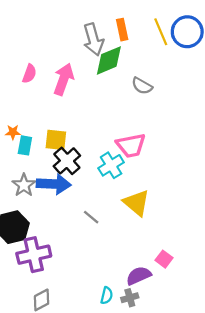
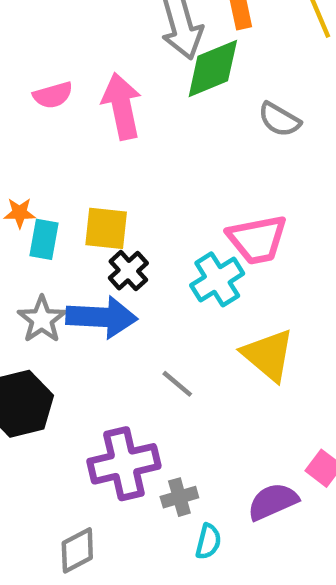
pink semicircle: (29, 74) -> (53, 95), turned 54
pink arrow: (64, 79) -> (122, 106), turned -32
black cross: (67, 161) -> (128, 271), size x0.7
purple cross: (34, 255) -> (124, 464), moved
gray cross: (130, 298) -> (179, 497), moved

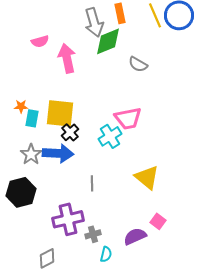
pink semicircle: (53, 95) -> (40, 41), moved
yellow square: (106, 228) -> (60, 113), size x1.4
yellow triangle: (268, 355) -> (147, 177), moved
gray line: (177, 384) -> (92, 183), turned 49

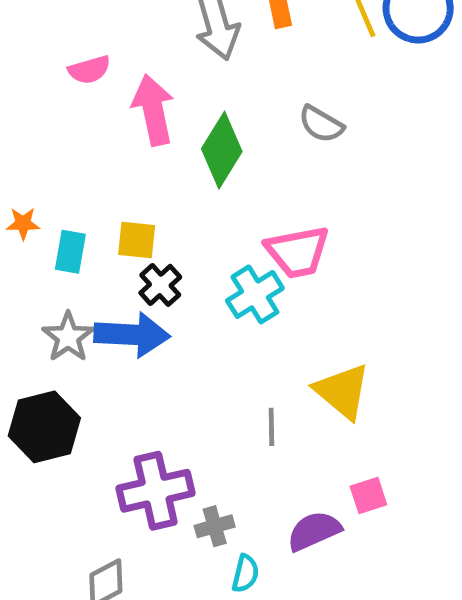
green diamond: (108, 41) -> (222, 150), moved, turned -36
orange star: (21, 106) -> (23, 223), moved
yellow square: (60, 113) -> (137, 240), size x0.6
gray line: (92, 183) -> (271, 427), moved
pink square: (158, 221) -> (368, 495), turned 35

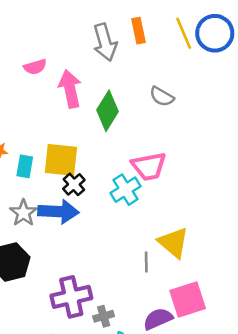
yellow square: (137, 240) -> (61, 160), size x1.6
gray line: (271, 427) -> (146, 262), moved
pink square: (368, 495) -> (188, 299), size x1.8

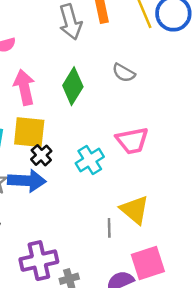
pink arrow: (70, 89) -> (24, 87), moved
pink trapezoid: (149, 166) -> (132, 141), moved

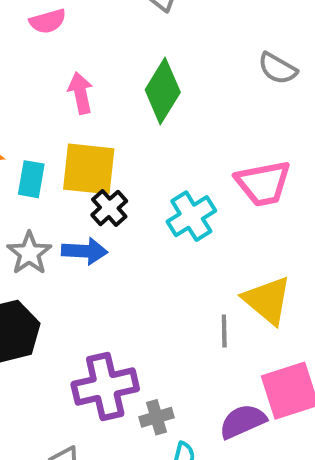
gray semicircle: (124, 73) -> (278, 68), moved
pink arrow: (24, 87) -> (81, 93), size x0.7
blue arrow: (27, 181) -> (85, 251), size x0.7

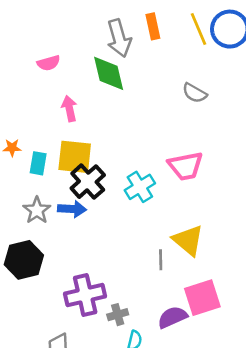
green diamond: (163, 91) -> (109, 73), moved, turned -45
black cross: (109, 208) -> (88, 182), size x1.5

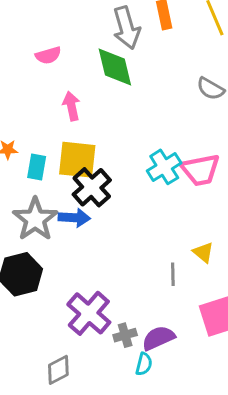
cyan cross: (140, 187) -> (164, 167), moved
gray star: (37, 210) -> (35, 219), size x1.4
yellow triangle: (188, 240) -> (203, 252), size x0.6
purple cross: (85, 295) -> (89, 313), turned -36
purple semicircle: (172, 317) -> (158, 338), moved

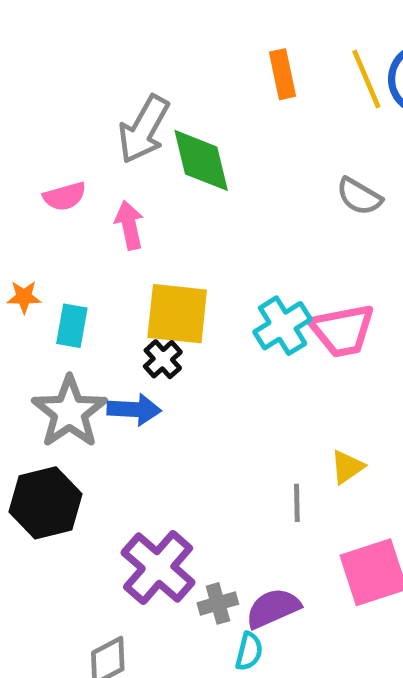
gray arrow: (127, 28) -> (144, 129), moved, turned 45
pink semicircle: (48, 55) -> (65, 196), moved
yellow square: (77, 160) -> (177, 314), moved
black cross: (92, 187) -> (163, 359), size x0.6
yellow triangle: (203, 252) -> (347, 467), turned 45

